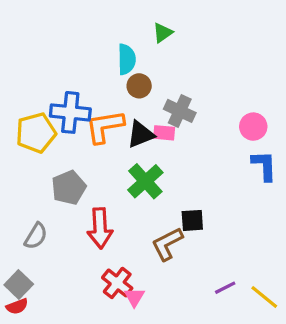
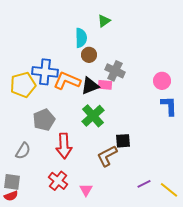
orange L-shape: (105, 127) -> (67, 81), turned 32
red cross: (117, 283) -> (58, 181), moved
gray square: (19, 285) -> (12, 182), turned -36

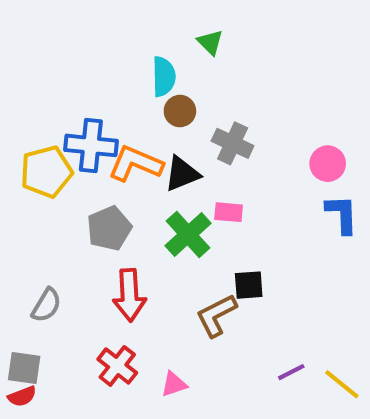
green triangle: (104, 21) -> (210, 42), turned -40
pink rectangle: (105, 85) -> (229, 212), moved
gray pentagon: (44, 120) -> (109, 228), moved
pink triangle: (86, 190) -> (174, 384), turned 40

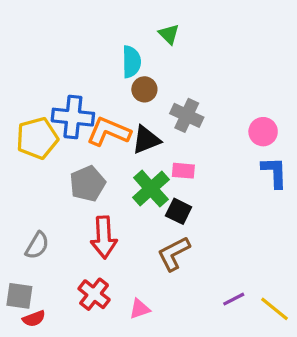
black square: (249, 285) -> (179, 211), moved, turned 30
red semicircle: (22, 396) -> (34, 319), moved

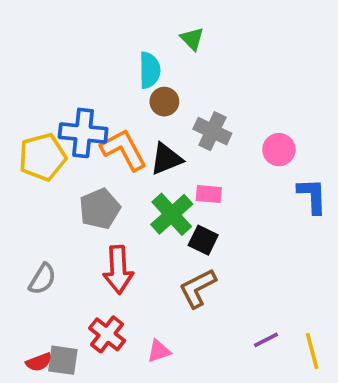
orange L-shape: (109, 132) -> (124, 150), turned 39
pink circle: (263, 132) -> (279, 150), moved
gray square: (19, 296) -> (63, 360), moved
yellow line: (274, 309) -> (312, 351), turned 36

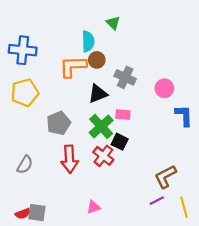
blue cross: (83, 133) -> (23, 50), moved
orange L-shape: (124, 150) -> (73, 66), moved, turned -64
brown L-shape: (198, 288) -> (165, 177), moved
red cross: (107, 334) -> (103, 156), moved

